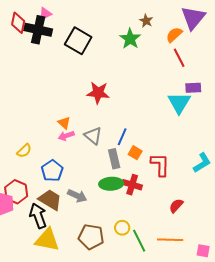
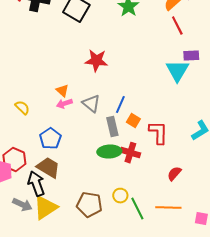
yellow semicircle: (24, 151) -> (22, 108), moved, turned -91
gray arrow: (77, 196) -> (22, 205), moved
yellow triangle: (47, 240) -> (45, 208), turned -44

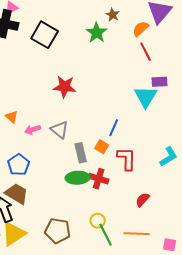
orange triangle: (62, 91) -> (12, 117), moved
blue line: (120, 105) -> (114, 128), moved
yellow circle: (120, 196) -> (98, 221), moved

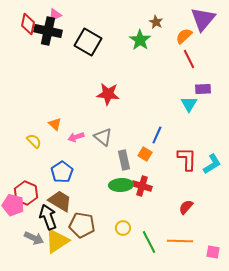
cyan triangle: (146, 97) -> (189, 104), size x0.7
red L-shape: (127, 159) -> (187, 159), moved
yellow circle: (98, 221) -> (123, 228), moved
brown pentagon: (58, 231) -> (82, 225), moved

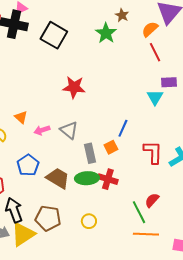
orange square: (145, 154) -> (111, 147), turned 32
brown trapezoid: (60, 201) -> (58, 178), moved
green line: (149, 242) -> (139, 212), moved

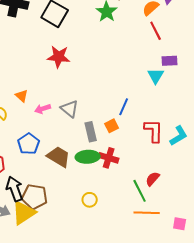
red star: (74, 87) -> (59, 57), moved
brown pentagon: (48, 218) -> (35, 197), moved

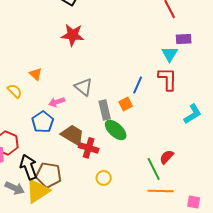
pink arrow: (43, 109) -> (57, 102), moved
red L-shape: (154, 131) -> (168, 79), moved
green ellipse: (88, 157) -> (116, 130), moved, turned 45
red cross: (109, 158) -> (89, 148), moved

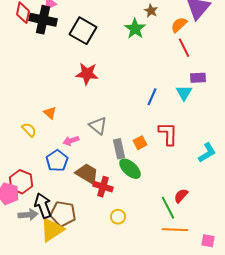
red L-shape: (168, 79) -> (168, 134), moved
blue line: (138, 85) -> (152, 97), moved
gray arrow: (15, 188) -> (28, 215), moved, turned -30

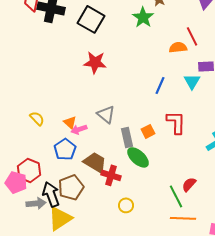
orange semicircle: (179, 25) -> (178, 47), moved, turned 36
orange triangle: (50, 113) -> (70, 122), moved
brown pentagon: (63, 214) -> (71, 187), moved, turned -30

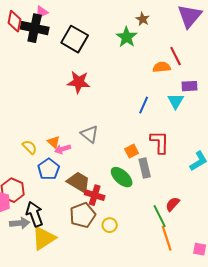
yellow semicircle: (37, 118) -> (30, 147), moved
gray rectangle: (127, 137) -> (145, 168), moved
brown pentagon: (71, 187) -> (83, 215), moved
orange line: (183, 218) -> (167, 238), turned 70

